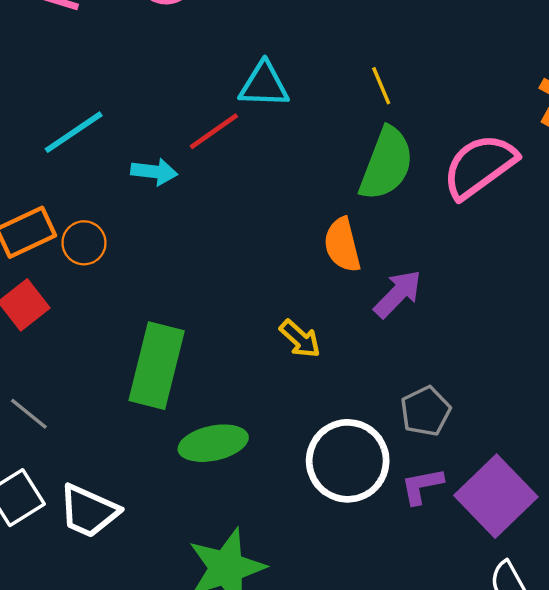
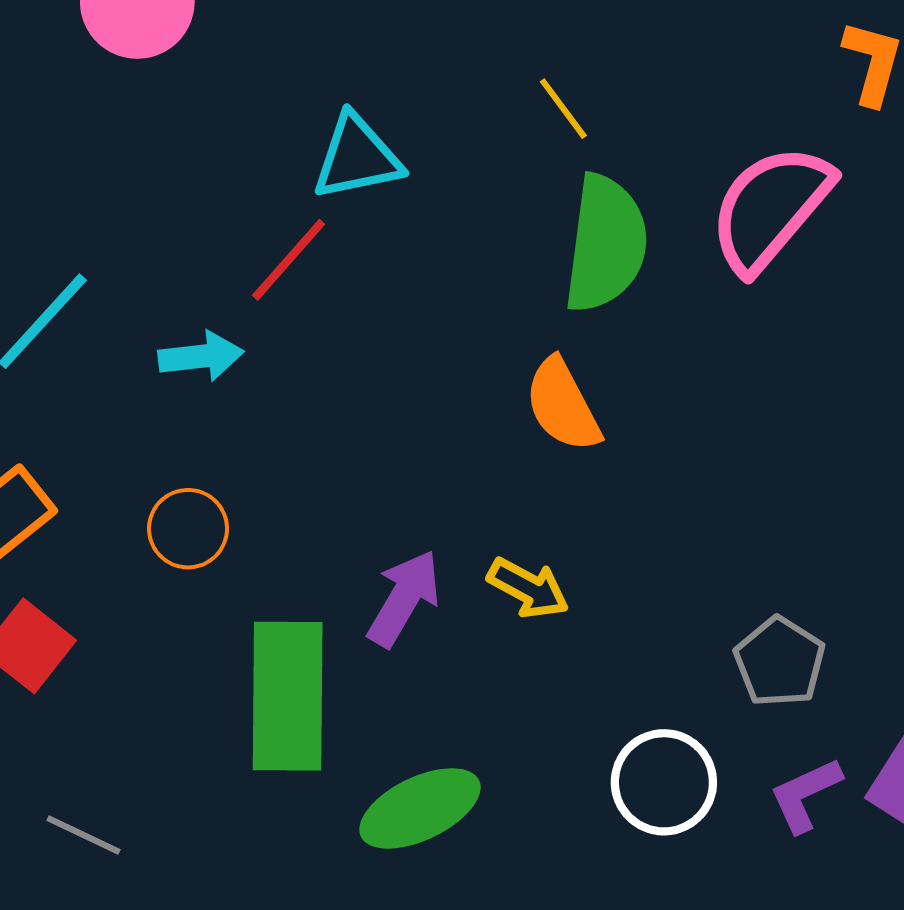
orange circle: (84, 243) -> (188, 529), moved
purple arrow: (398, 294) -> (404, 598), moved
white circle: (348, 461) -> (664, 782), size x0.7

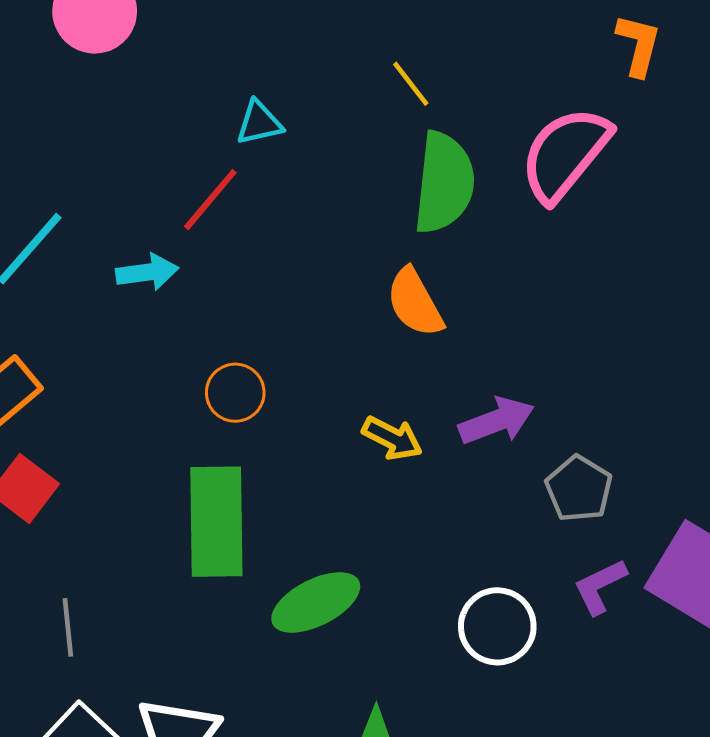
cyan triangle: (357, 157) -> (259, 123), size x0.7
orange circle: (188, 529) -> (235, 393), moved
purple arrow: (404, 598) -> (497, 421), moved, turned 40
white circle: (664, 782) -> (497, 626), moved
gray line: (83, 835) -> (68, 627), turned 60

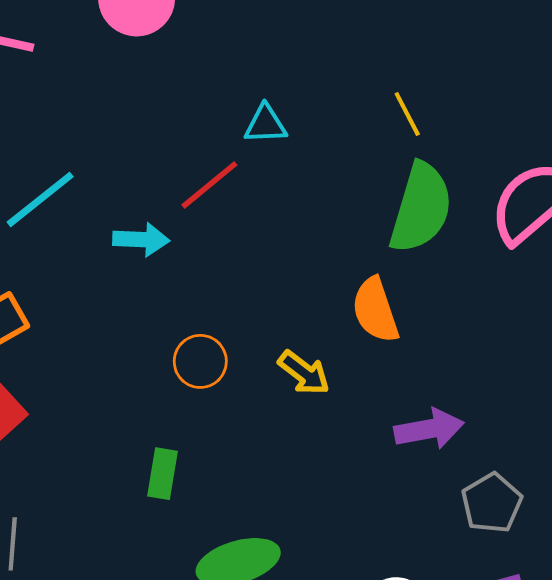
yellow arrow: (392, 438) -> (304, 373), moved
green rectangle: (216, 522) -> (162, 474), size x0.5

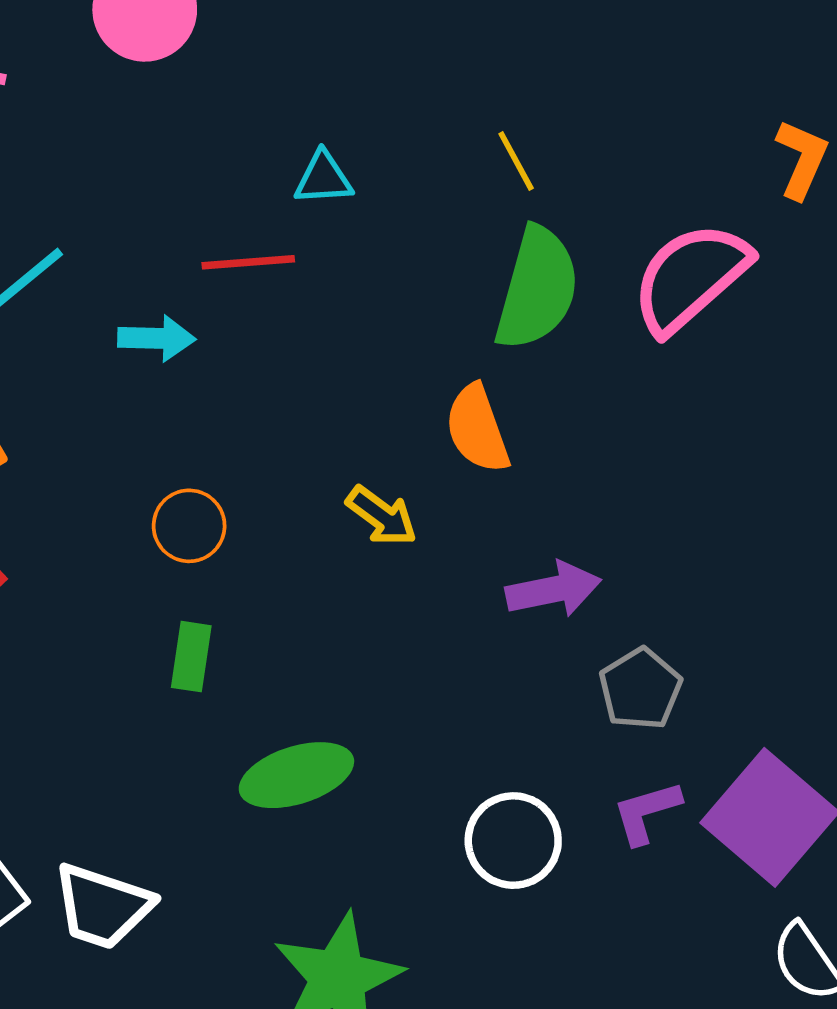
red line: (209, 185) -> (248, 262), turned 36
orange circle: (200, 361) -> (189, 526), moved

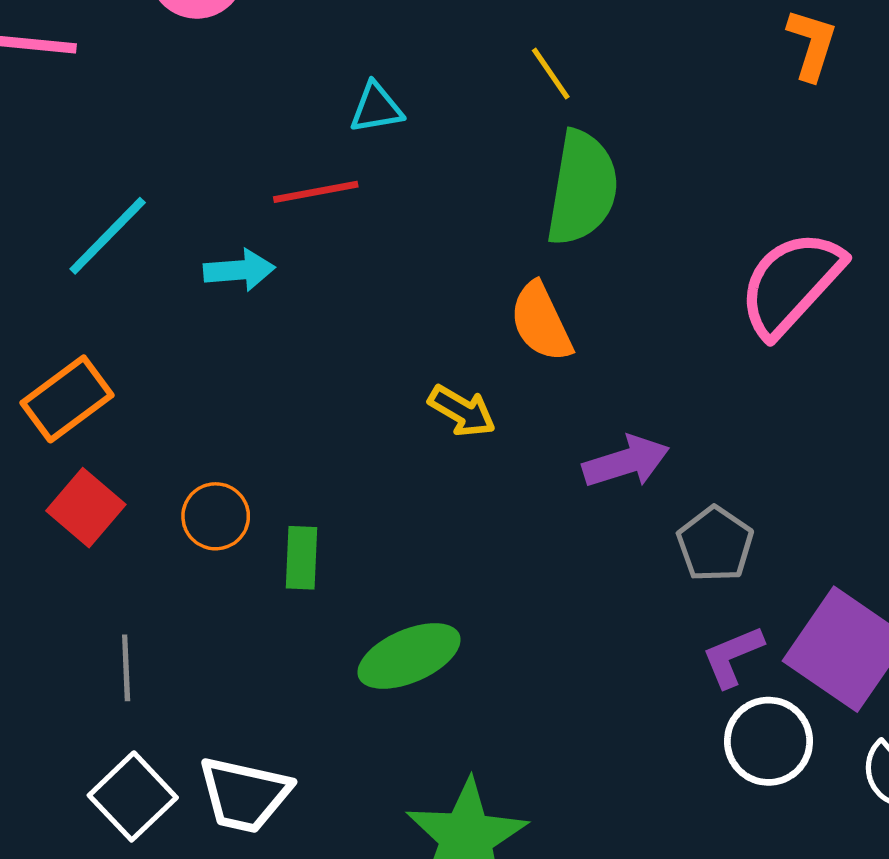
pink semicircle: (690, 278) -> (791, 283), moved
orange circle: (189, 526) -> (216, 516), moved
white circle: (513, 841) -> (768, 741), moved

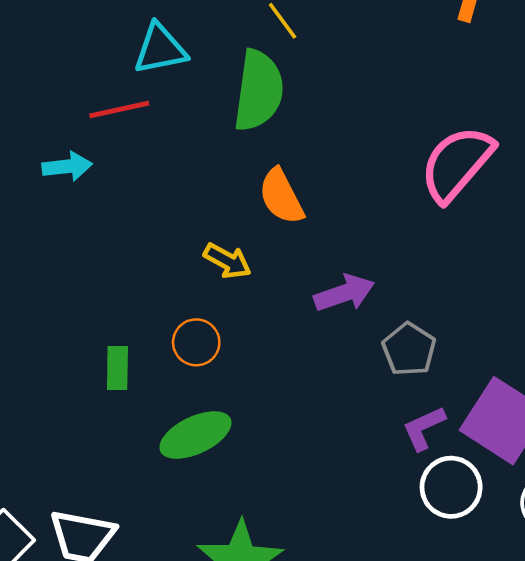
cyan triangle: (376, 108) -> (160, 49), size x1.4
green semicircle: (582, 188) -> (259, 90), moved
orange circle: (216, 516) -> (196, 342), moved

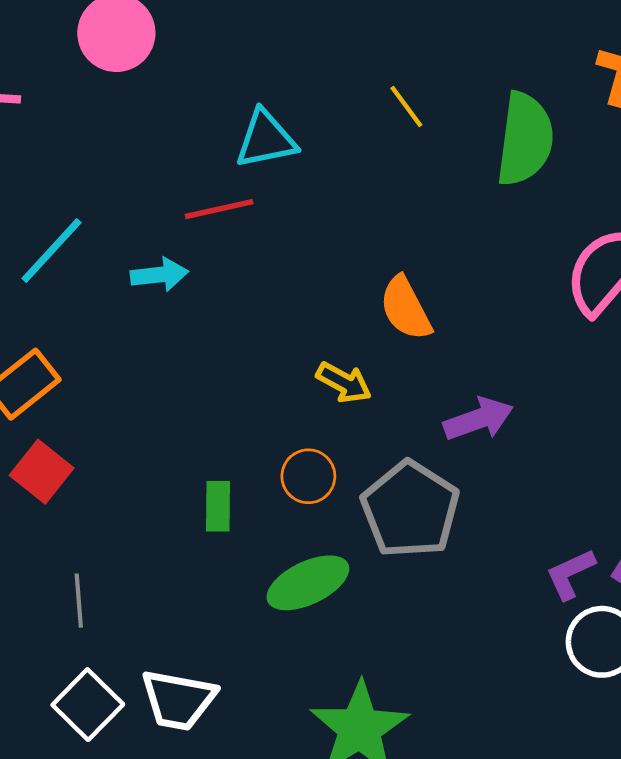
green semicircle: (259, 90) -> (525, 139), moved
gray pentagon: (409, 349) -> (410, 510), moved, size x1.6

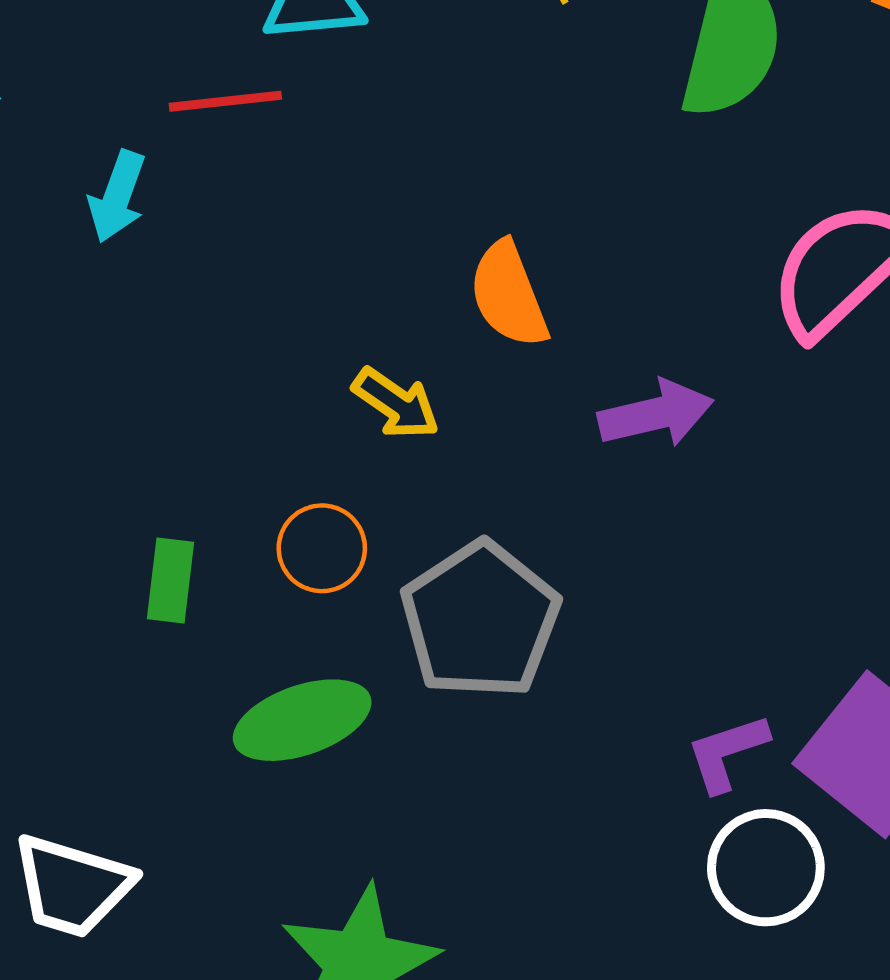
cyan arrow: (159, 275) -> (117, 197), turned 110
purple arrow: (478, 419) -> (656, 414), moved

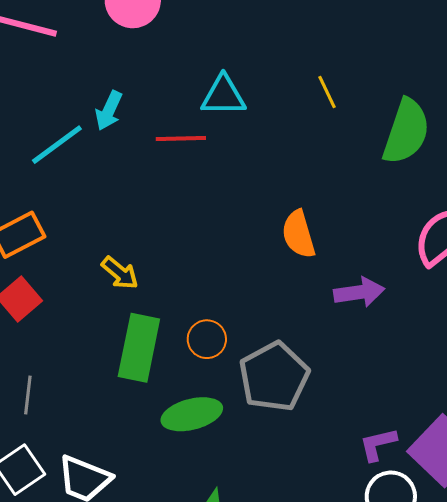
cyan arrow: (117, 197) -> (109, 111), moved
yellow arrow: (396, 403) -> (120, 273), moved
green rectangle: (171, 580) -> (139, 348), size x1.8

